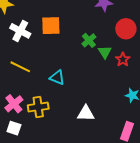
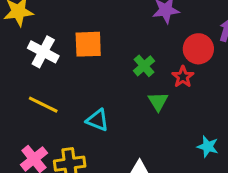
green triangle: (105, 52) -> (158, 102), moved
red star: (123, 59) -> (183, 77), moved

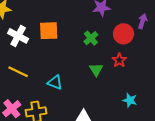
green cross: (144, 66) -> (91, 38), moved
red star: (183, 77) -> (119, 60), moved

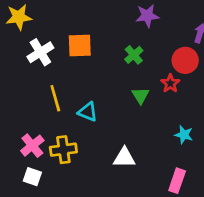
red circle: (124, 34) -> (185, 60), moved
white cross: (18, 36) -> (40, 52), turned 30
yellow line: (18, 72) -> (55, 98), moved, turned 48

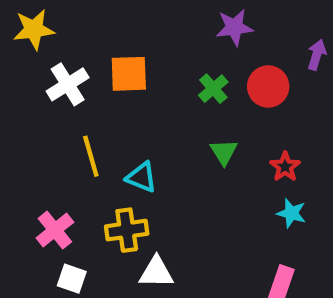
red circle: (185, 60) -> (268, 86), moved
red star: (170, 83) -> (285, 167), moved
yellow cross: (63, 150) -> (127, 230), moved
white triangle: (124, 158) -> (156, 272), moved
white square: (32, 177) -> (72, 279), moved

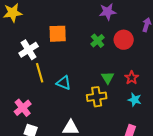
white cross: (68, 84) -> (29, 50), moved
green triangle: (224, 152) -> (108, 78), moved
yellow cross: (127, 230) -> (97, 97), moved

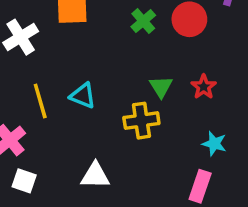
yellow line: (40, 73) -> (40, 101), moved
cyan star: (135, 100) -> (214, 144), moved

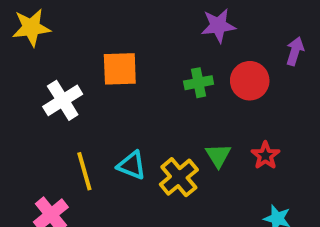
green cross: (143, 21) -> (199, 83), turned 30
yellow cross: (141, 121) -> (179, 177), moved, turned -32

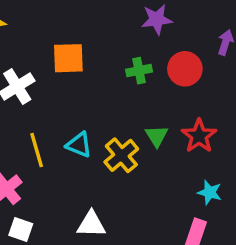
red star: (265, 155) -> (199, 136), size x1.4

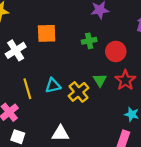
red circle: (185, 69) -> (116, 51), moved
cyan triangle: (79, 145) -> (53, 86), turned -35

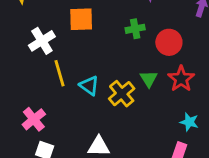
cyan triangle: (53, 86) -> (89, 86), turned 49
yellow line: (27, 89) -> (60, 73), moved

